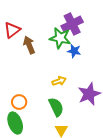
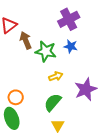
green star: (60, 38) -> (46, 51), moved
green semicircle: (56, 107) -> (53, 102), turned -114

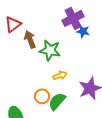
blue star: (71, 46) -> (83, 31), moved
orange circle: (16, 97) -> (42, 96), moved

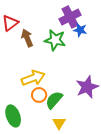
green star: (50, 50) -> (55, 40), moved
yellow arrow: (60, 75) -> (33, 78), moved, size x1.6

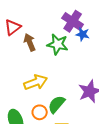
purple cross: (70, 17) -> (73, 21), turned -30
orange circle: (39, 95) -> (40, 112), moved

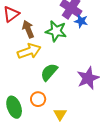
yellow arrow: (36, 82) -> (29, 51), moved
green semicircle: (57, 104) -> (49, 72), moved

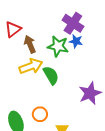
blue star: (81, 21) -> (76, 41), moved
green semicircle: (49, 72) -> (51, 75), moved, turned 108

